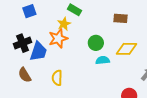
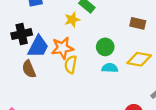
orange star: (58, 38) -> (62, 48), moved
brown semicircle: (25, 75) -> (29, 69), moved
yellow semicircle: (57, 78) -> (71, 65), moved

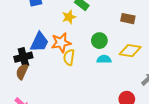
black cross: (22, 34) -> (23, 57), moved
brown semicircle: (29, 69) -> (22, 72), moved, turned 49

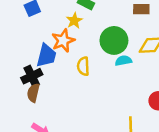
green circle: (99, 41) -> (114, 40), size x1.5
orange star: (61, 43) -> (63, 41), moved

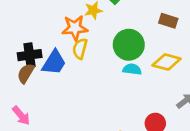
blue trapezoid: (46, 56) -> (54, 62), moved
yellow semicircle: (83, 66) -> (80, 49), moved

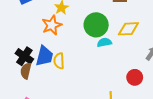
yellow semicircle: (80, 49) -> (59, 61), moved
black cross: (30, 55) -> (24, 56), turned -30

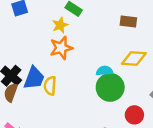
orange star: (52, 25) -> (61, 48), moved
green circle: (96, 25) -> (110, 87), moved

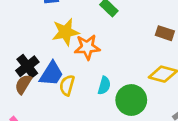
yellow star: (60, 25) -> (65, 32), moved, size x1.5
cyan semicircle: (104, 71) -> (104, 85), moved, turned 98

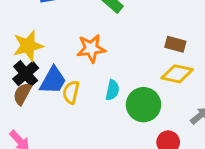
yellow star: (65, 32) -> (28, 46), moved
brown rectangle: (165, 33) -> (175, 44), moved

